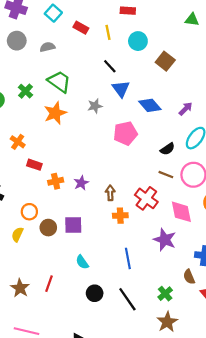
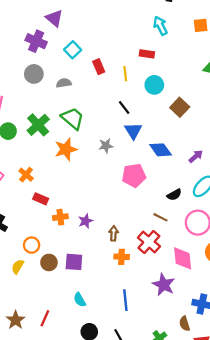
red rectangle: (81, 28) -> (99, 67), turned 32
green cross: (25, 91) -> (38, 125), size x1.5
brown line: (166, 175) -> (160, 217), moved

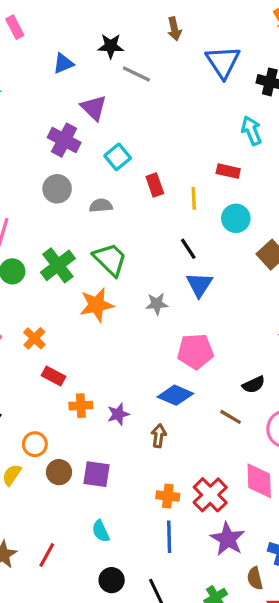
blue diamond: (161, 150) -> (175, 395), moved, turned -35
red cross: (149, 242) -> (210, 495), moved
orange cross: (122, 257) -> (168, 496), moved
purple star: (164, 285) -> (228, 539), moved

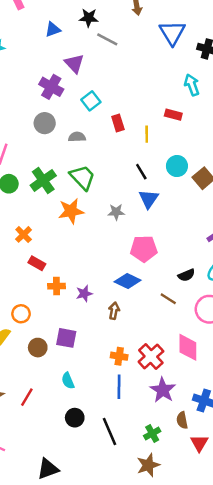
cyan circle: (236, 218) -> (177, 166), moved
brown circle: (59, 472) -> (38, 348), moved

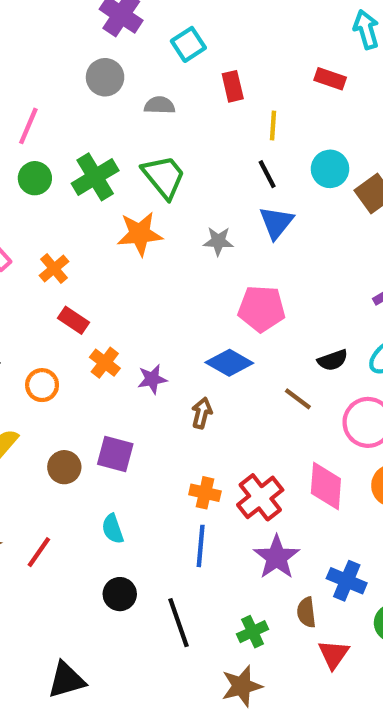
yellow line: (147, 134) -> (273, 125), moved
orange cross: (57, 286) -> (105, 363), turned 35
orange circle: (21, 314) -> (42, 385), moved

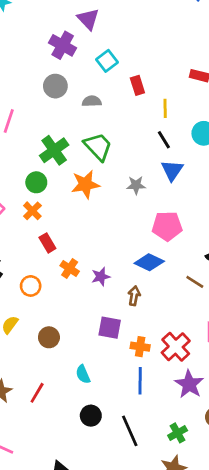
green circle: (35, 178) -> (36, 182), moved
red rectangle: (73, 320) -> (47, 243), turned 30
purple square: (115, 454) -> (110, 328), moved

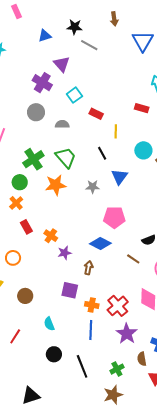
red rectangle: (137, 85) -> (96, 114), turned -48
black line: (164, 140) -> (102, 153), moved
orange cross: (70, 268) -> (51, 236), moved

